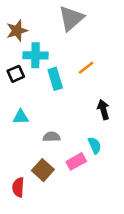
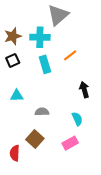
brown star: (17, 31) -> (13, 36), moved
cyan cross: (35, 55) -> (40, 37), moved
pink rectangle: (76, 161) -> (70, 143), moved

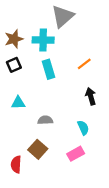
orange line: (70, 55) -> (84, 64), moved

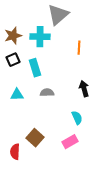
orange line: (84, 64) -> (79, 48), moved, turned -48
cyan rectangle: (49, 69) -> (35, 68), moved
gray semicircle: (45, 120) -> (47, 93), moved

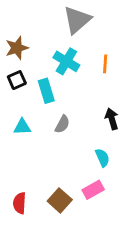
cyan cross: (40, 37) -> (66, 61), moved, turned 30
gray semicircle: (47, 93) -> (62, 124), turned 120
brown square: (35, 138) -> (60, 200), moved

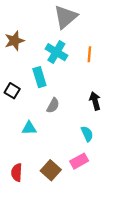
black square: (17, 80) -> (12, 91), moved, turned -35
cyan triangle: (22, 127) -> (29, 128), moved

